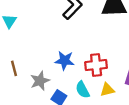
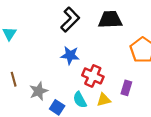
blue star: (65, 61) -> (70, 55), moved
red cross: (96, 65) -> (93, 76), turned 30

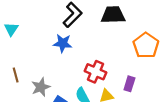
blue star: (70, 55) -> (63, 43), moved

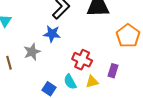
gray star: (41, 87) -> (32, 52), moved

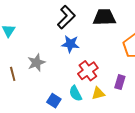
blue star: (52, 34) -> (70, 44), moved
red cross: (82, 60) -> (88, 71), turned 30

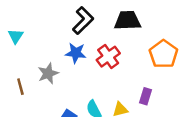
blue star: (70, 44) -> (76, 53), moved
red cross: (88, 71) -> (108, 57), moved

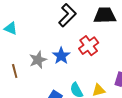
cyan triangle: (16, 36) -> (11, 28), turned -40
blue star: (76, 53) -> (61, 56), moved, turned 30

